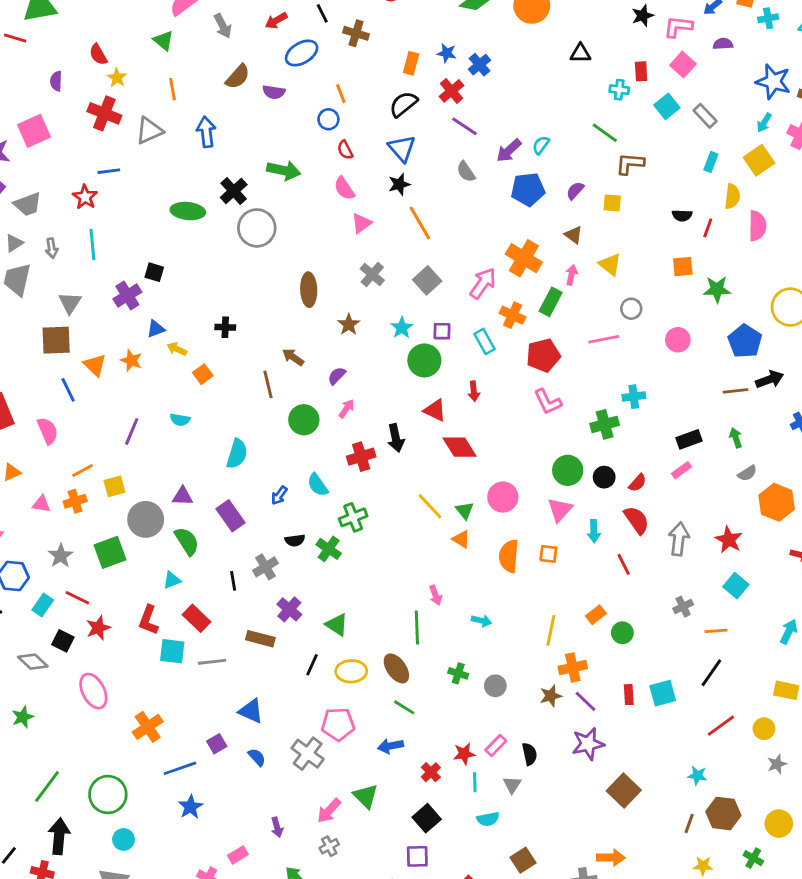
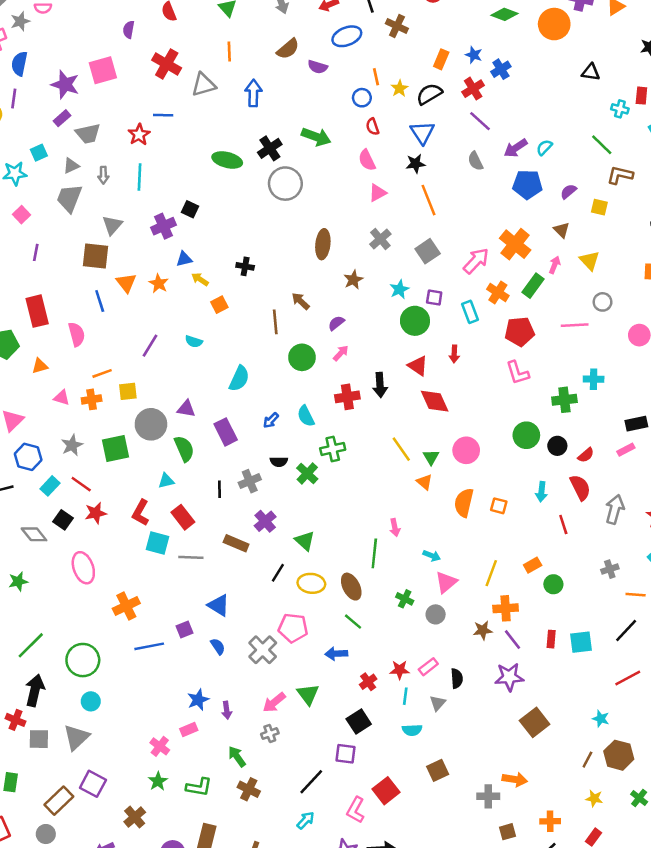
yellow star: (117, 78) -> (399, 88), moved
pink triangle: (560, 510) -> (446, 582), moved
blue star: (191, 807) -> (198, 700), moved

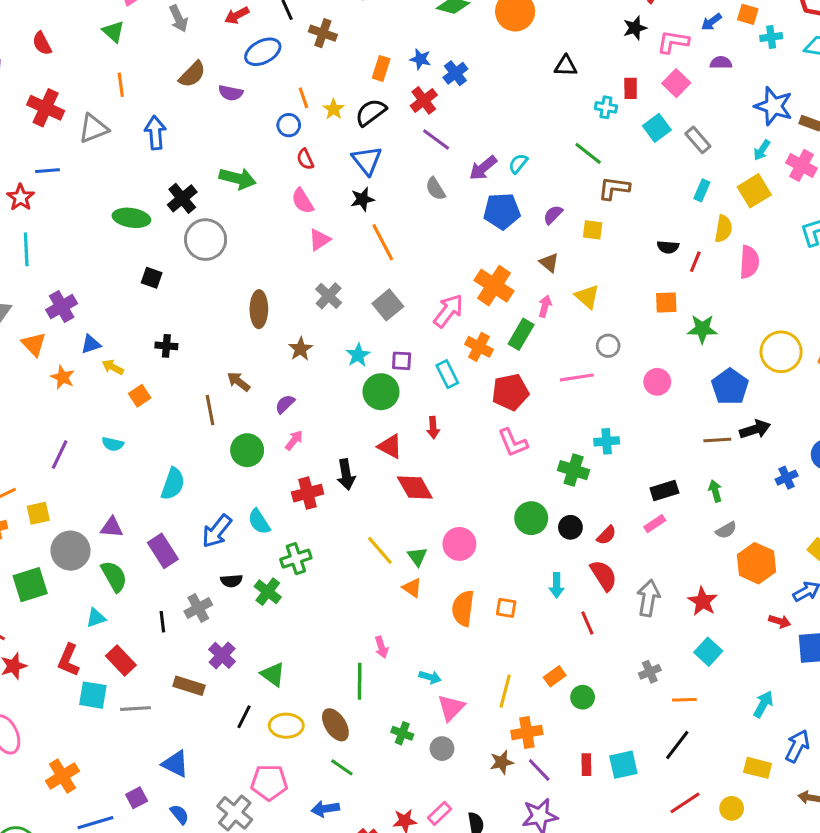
black square: (190, 209) -> (152, 278), moved
orange triangle: (126, 283) -> (34, 344), moved
green cross: (564, 400) -> (574, 470), turned 30
blue arrow: (271, 420) -> (217, 531), size x1.6

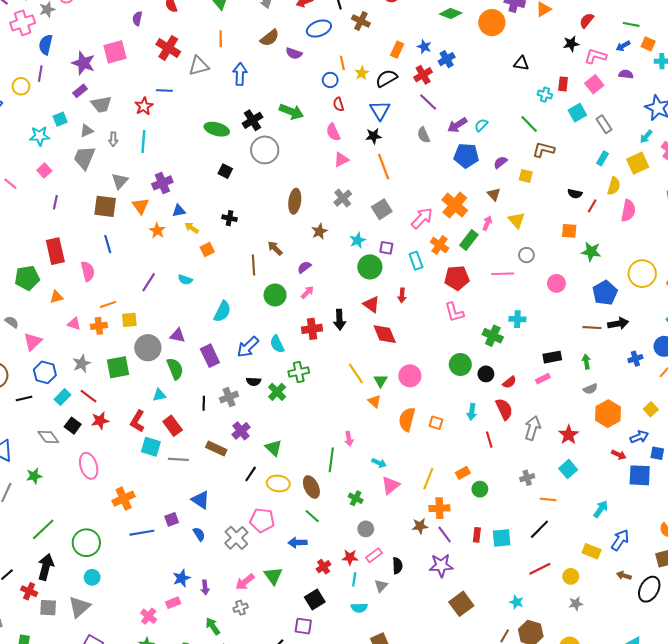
gray circle: (442, 749) -> (366, 529), moved

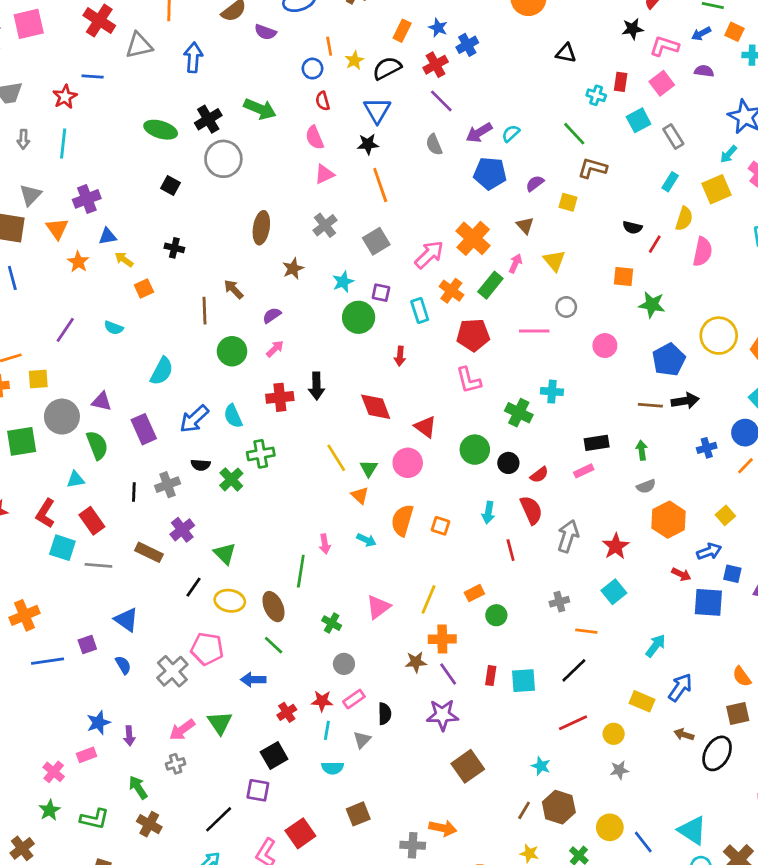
red triangle: (371, 304) -> (425, 427), moved
cyan arrow: (379, 463) -> (366, 540), moved

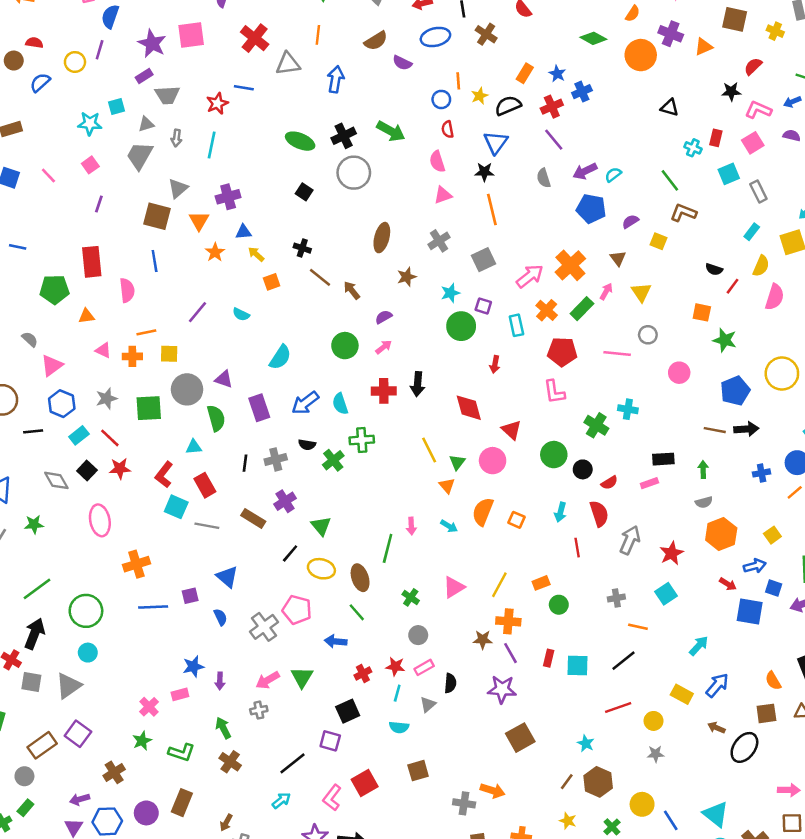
brown line: (205, 311) -> (320, 277), moved, turned -55

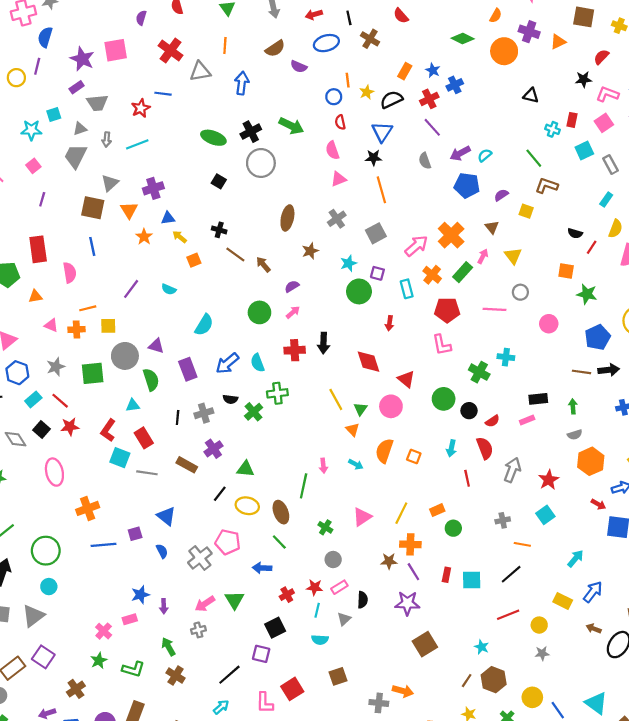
cyan line: (212, 145) -> (137, 144), turned 60
green triangle: (321, 526) -> (245, 469), turned -42
pink L-shape: (332, 798) -> (265, 703), turned -35

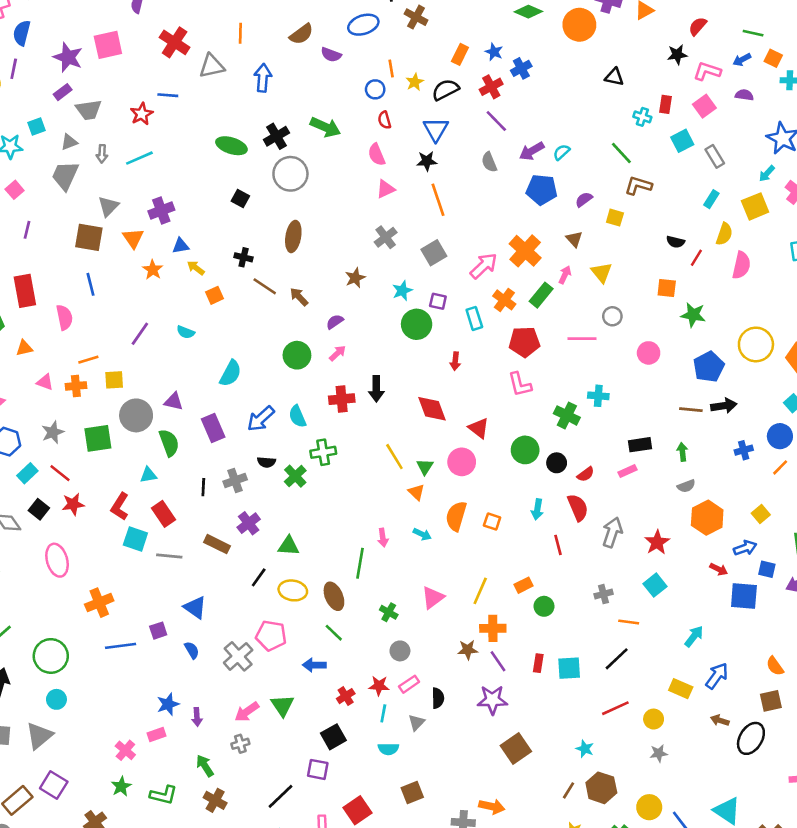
brown ellipse: (287, 218) -> (293, 236), moved

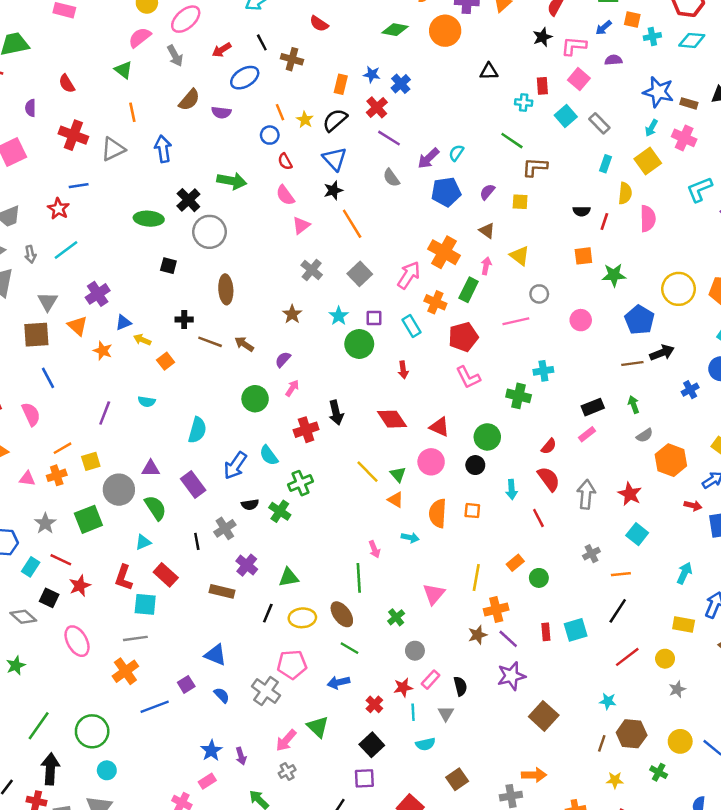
black circle: (557, 463) -> (475, 465), moved
gray line: (169, 556) -> (135, 638), moved
green cross: (389, 612) -> (396, 617), turned 35

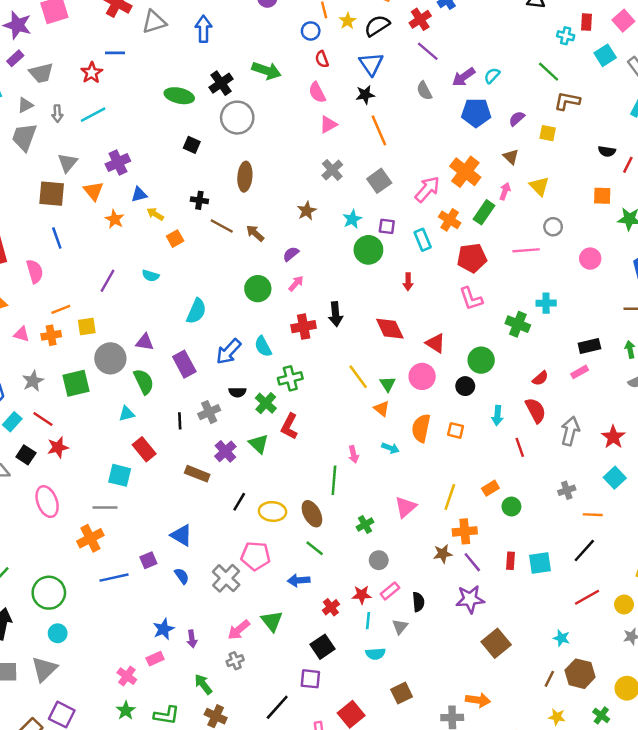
green triangle: (289, 577) -> (259, 444), moved, turned 45
red L-shape: (124, 578) -> (289, 426), moved

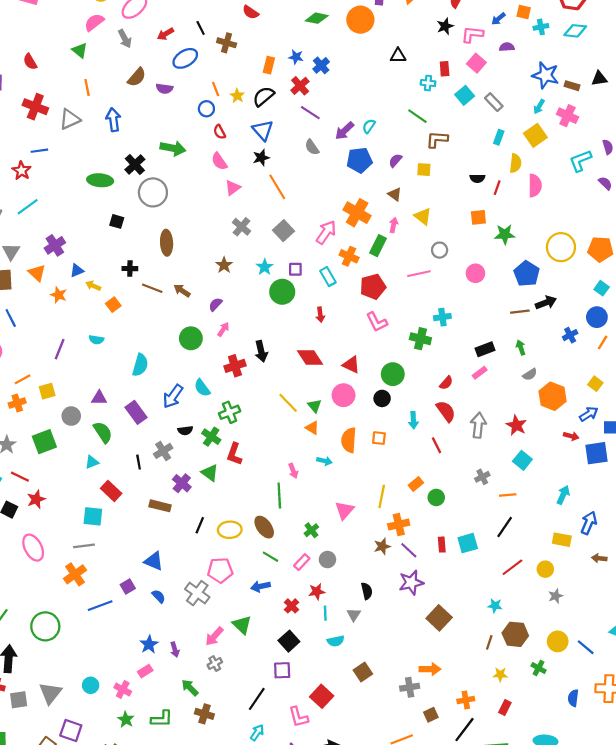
gray circle: (110, 358) -> (71, 416), size x0.7
pink rectangle: (390, 591) -> (302, 562), moved
cyan circle: (58, 633) -> (91, 685), moved

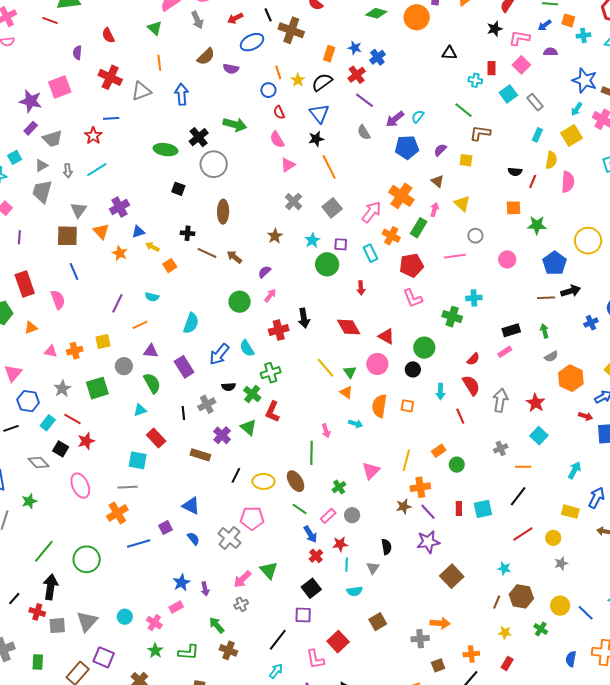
brown cross: (227, 43) -> (291, 30), size x1.4
orange line: (23, 379) -> (140, 325), moved
blue arrow: (261, 586) -> (310, 534), moved, turned -114

